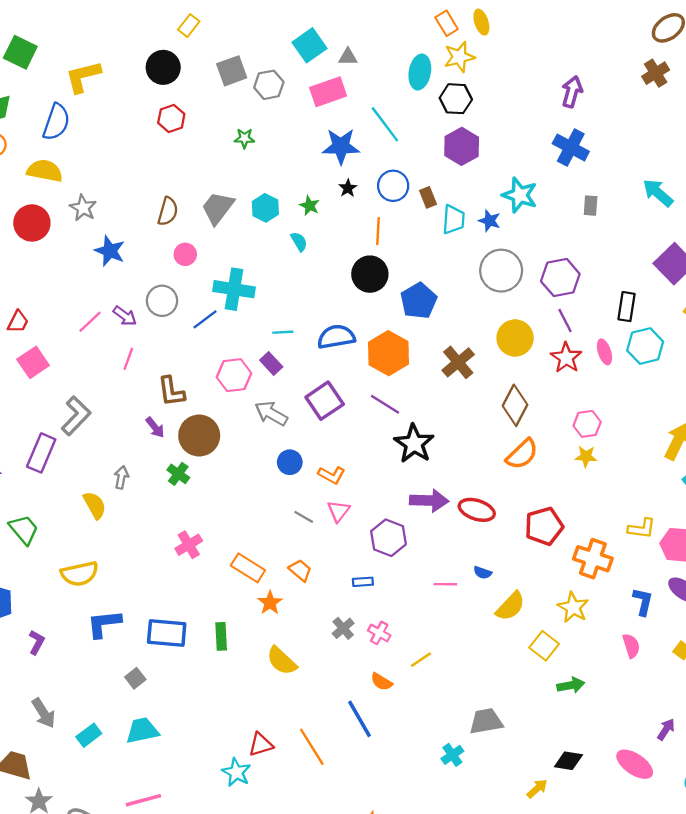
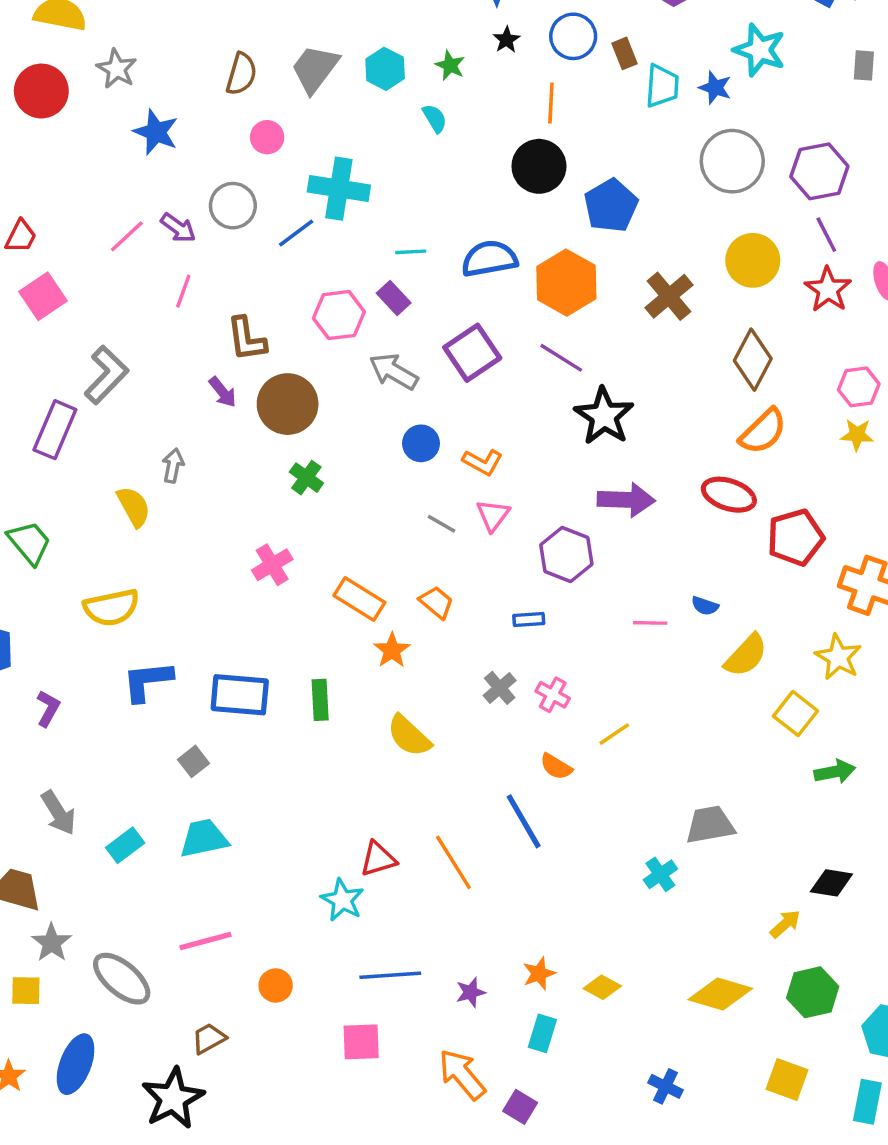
green cross: (178, 474) -> (306, 478), moved
red ellipse: (477, 510) -> (729, 495), moved

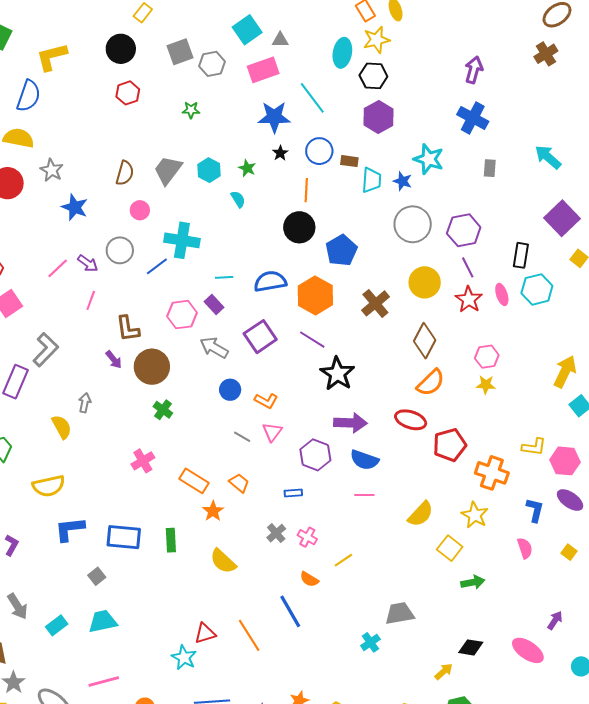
brown rectangle: (624, 53) -> (349, 161), turned -60
blue semicircle: (705, 606) -> (364, 460), moved, size x1.8

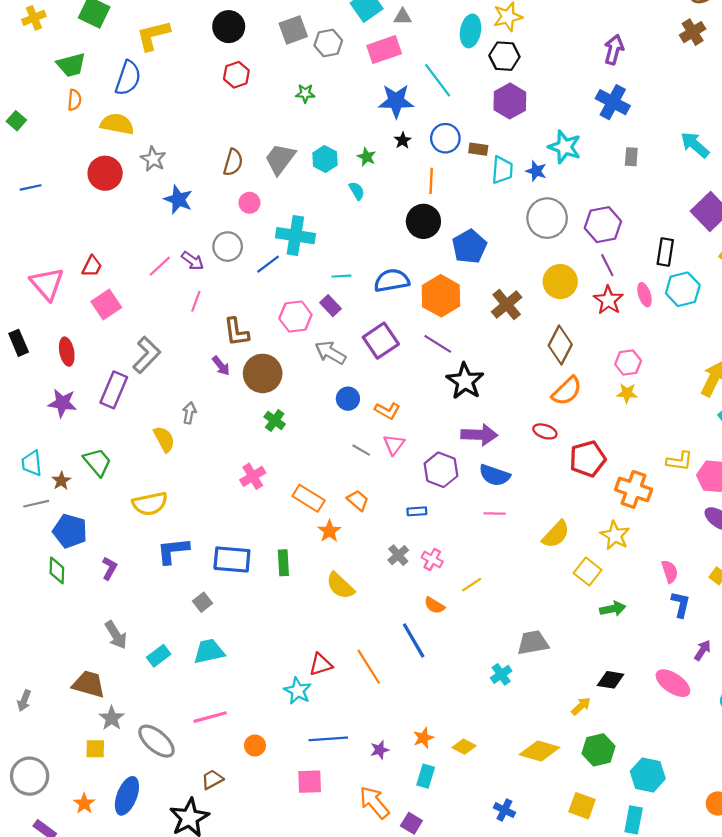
red ellipse: (411, 420) -> (545, 431), size x0.7
blue L-shape: (535, 510) -> (681, 604), moved

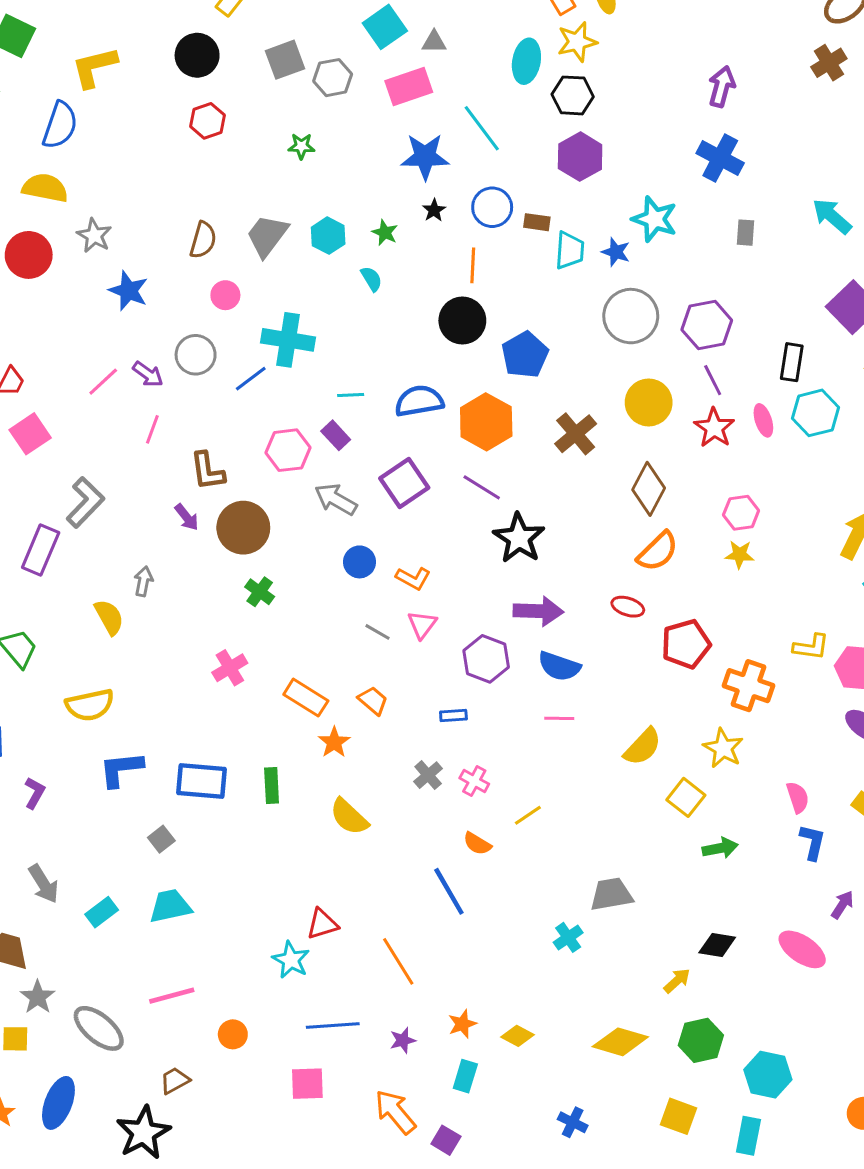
orange line: (369, 667) -> (398, 961), moved

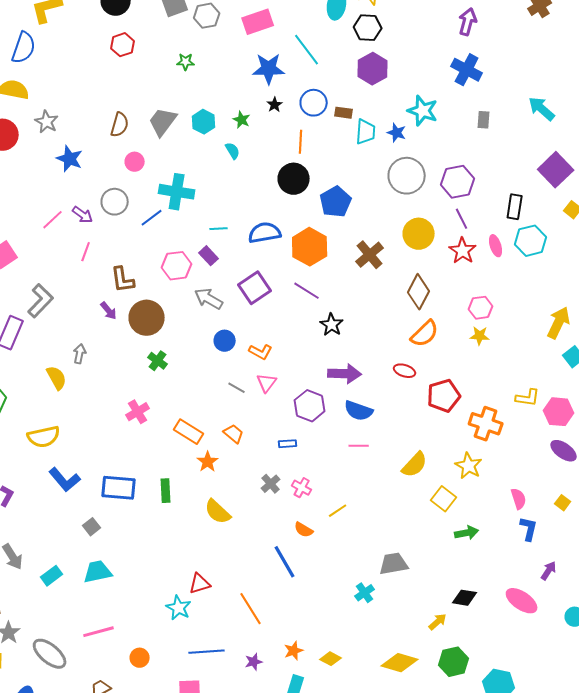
black star: (519, 538) -> (332, 325), size x0.7
blue L-shape: (121, 769) -> (65, 480), turned -124

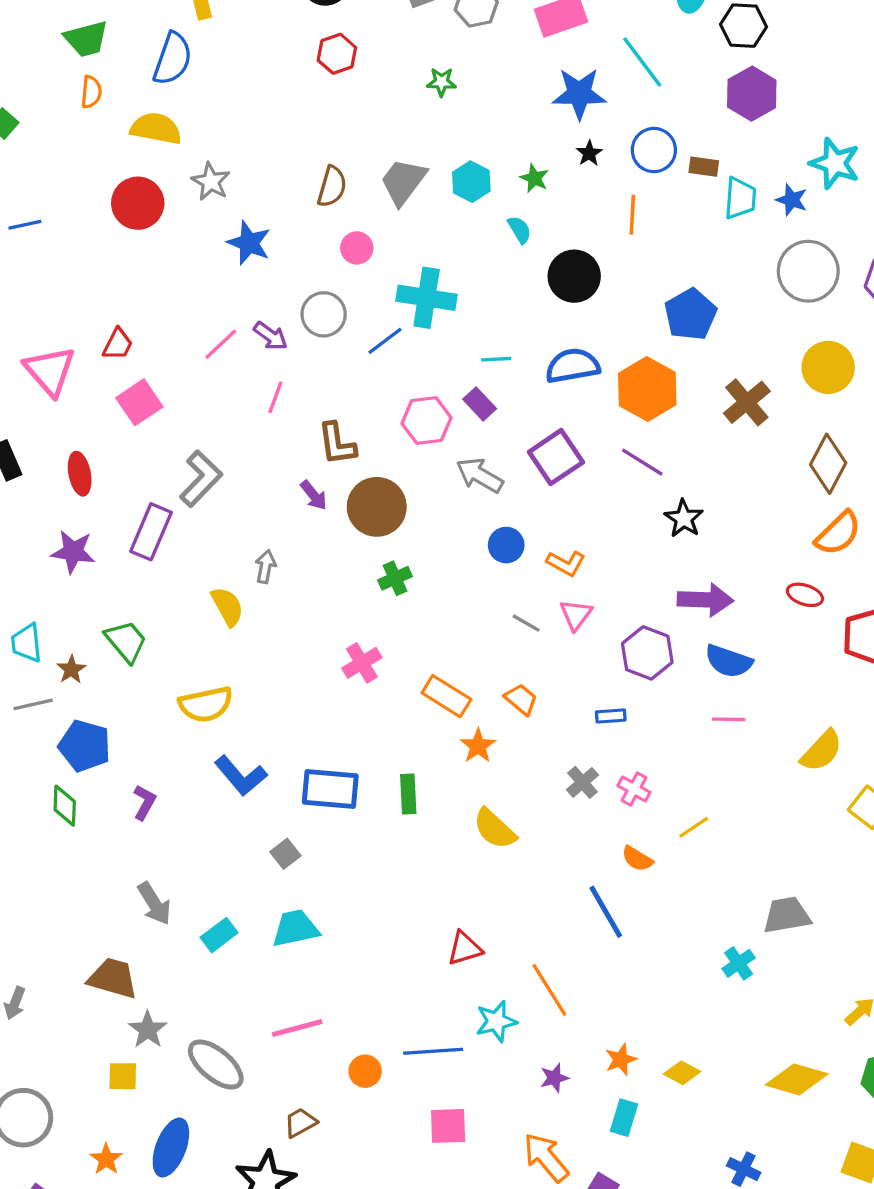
black circle: (294, 179) -> (574, 276), moved
green cross: (158, 361) -> (395, 578), turned 30
cyan star: (179, 608) -> (496, 1021), moved, turned 30
blue line: (207, 652) -> (433, 1051), moved

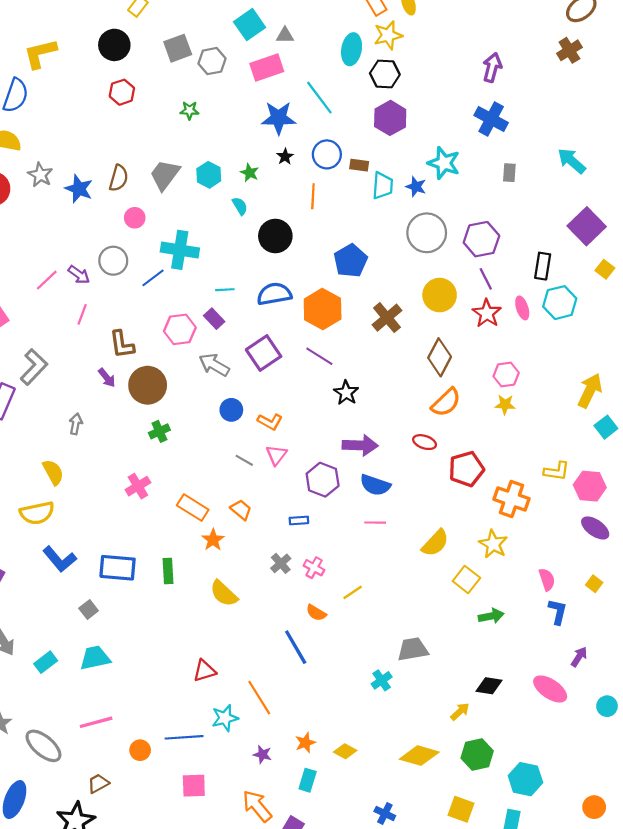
blue star: (249, 243) -> (79, 189), moved
yellow semicircle: (227, 606) -> (53, 472), moved
purple star: (554, 1078) -> (262, 754), turned 30

